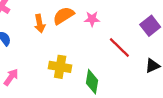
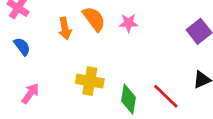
orange semicircle: (64, 16) -> (94, 19), turned 85
red line: (119, 47) -> (166, 96), moved

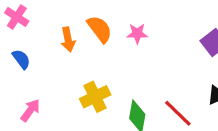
yellow cross: (90, 81) -> (95, 97), turned -36

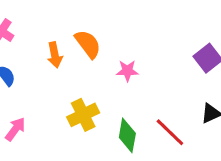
pink star: (137, 34) -> (127, 71), moved

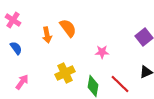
pink star: (127, 71) -> (102, 52), moved

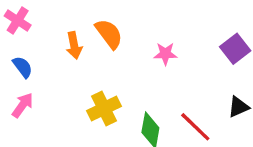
pink star: (102, 52) -> (165, 54), moved
pink arrow: (22, 82) -> (23, 105), moved

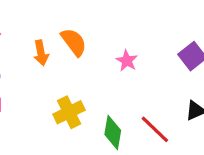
pink star: (165, 54) -> (127, 61), turned 30

